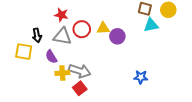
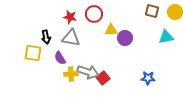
cyan triangle: (151, 25) -> (166, 37), moved
red circle: (82, 29) -> (94, 14), moved
red square: (80, 88) -> (103, 78), moved

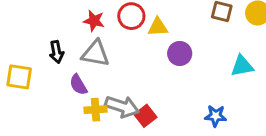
yellow triangle: (111, 30) -> (158, 27), moved
cyan triangle: (166, 37) -> (242, 66), moved
yellow square: (33, 53) -> (19, 77), moved

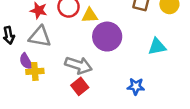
purple circle: (180, 54) -> (107, 37), size x1.5
gray arrow: (122, 107) -> (78, 65), moved
yellow cross: (96, 110) -> (35, 71), moved

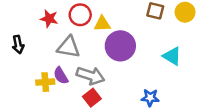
gray triangle: (40, 37) -> (69, 47), moved
cyan triangle: (157, 47) -> (172, 56), turned 42
purple semicircle: (26, 61) -> (61, 76), moved

